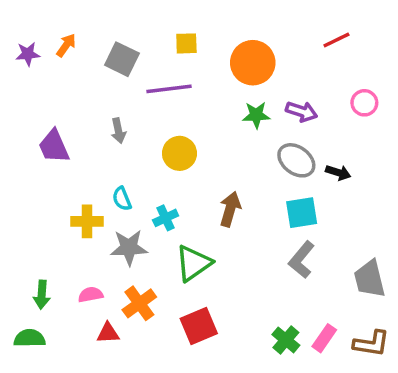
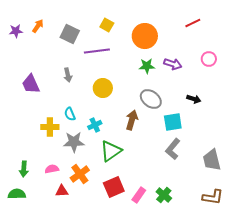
yellow square: (186, 43) -> (107, 25), turned 32
gray ellipse: (296, 160) -> (151, 99), moved
pink rectangle: (324, 338) -> (139, 195), moved

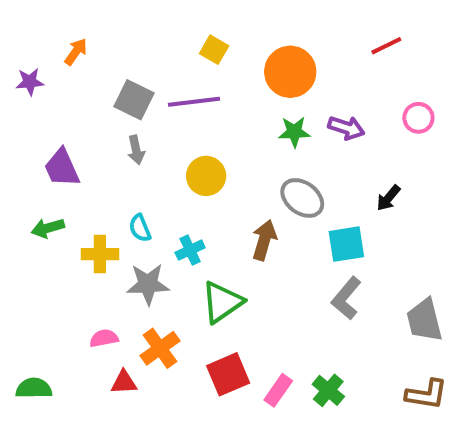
purple star: (16, 31) -> (30, 82), moved
gray square: (70, 34) -> (134, 100), moved
black arrow: (194, 99) -> (388, 198), turned 112
green arrow: (24, 169) -> (48, 228), moved, turned 70

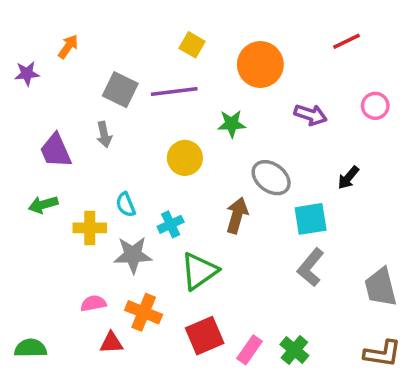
green star: (294, 132) -> (232, 124), moved
gray arrow: (136, 150) -> (104, 135), moved
orange cross: (160, 348) -> (144, 312), turned -32

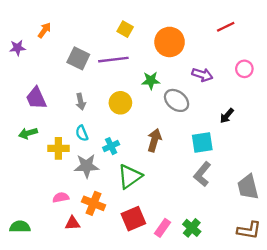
gray arrow: (104, 135) -> (81, 102), moved
gray ellipse: (271, 178) -> (177, 100), moved

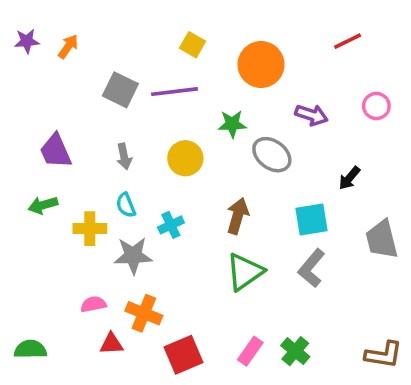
purple star: (18, 48) -> (27, 41), moved
green triangle: (130, 176) -> (245, 272), moved
gray trapezoid: (248, 187) -> (382, 239), moved
red square: (133, 219) -> (184, 355), moved

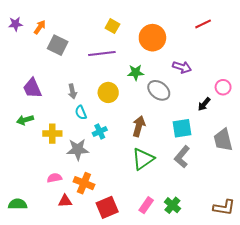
gray square: (120, 90) -> (58, 45), moved
pink circle: (376, 106) -> (223, 87), moved
cyan semicircle: (126, 205) -> (81, 112), moved

